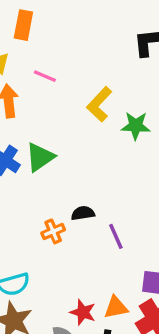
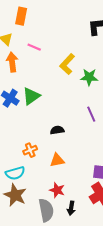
orange cross: (53, 231) -> (30, 150), moved
purple line: (116, 236) -> (91, 114), moved
orange triangle: (116, 307) -> (57, 160), moved

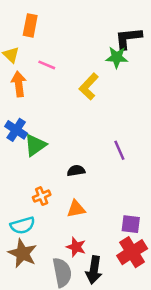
green star: (89, 77) -> (117, 57), moved
green triangle: (31, 96) -> (35, 145), moved
black arrow: (71, 208) -> (94, 270), size x1.5

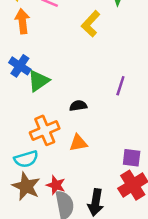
purple line: (119, 150) -> (120, 86), turned 42
orange cross: (42, 196) -> (45, 130), size x1.6
red star: (76, 247) -> (56, 185), moved

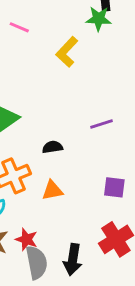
purple line: (120, 86) -> (101, 124), turned 54
purple square: (132, 158) -> (114, 187), moved

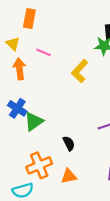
black semicircle: (52, 147) -> (69, 143), turned 72

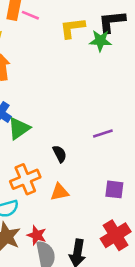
pink line: (44, 52) -> (30, 15), moved
yellow L-shape: (80, 71) -> (72, 28), moved, turned 40

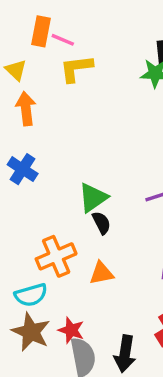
yellow L-shape: (72, 28) -> (76, 68), moved
green triangle: (19, 128) -> (93, 198), moved

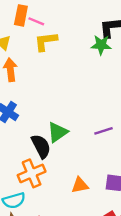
black semicircle: (101, 223) -> (41, 146), moved, size x1.5
orange triangle: (101, 273) -> (80, 185), moved

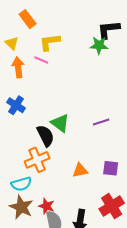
orange rectangle: (21, 15) -> (28, 19), turned -48
pink line: (36, 21) -> (41, 60), moved
green triangle: (58, 132) -> (60, 123), turned -48

